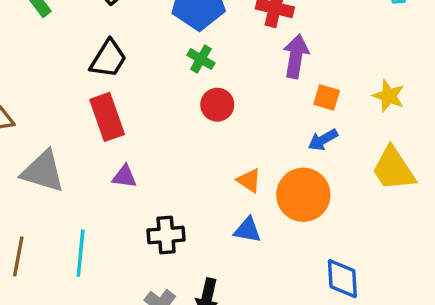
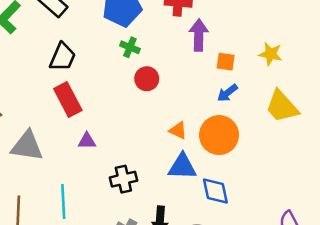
blue triangle: (248, 230) -> (182, 167), size x1.4
blue diamond: (342, 279) -> (215, 191), moved

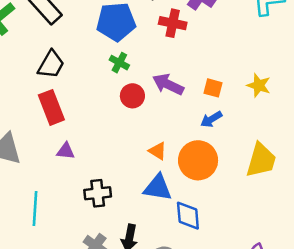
purple arrow: (199, 35) -> (168, 84), moved, turned -72
yellow trapezoid: (282, 106) -> (261, 160), moved, turned -129

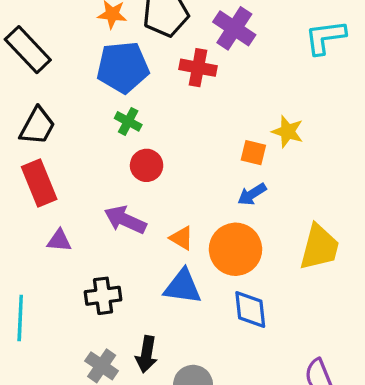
purple arrow: (168, 84) -> (125, 220), moved
yellow star: (259, 85) -> (288, 132), moved
blue diamond: (188, 216) -> (250, 309), moved

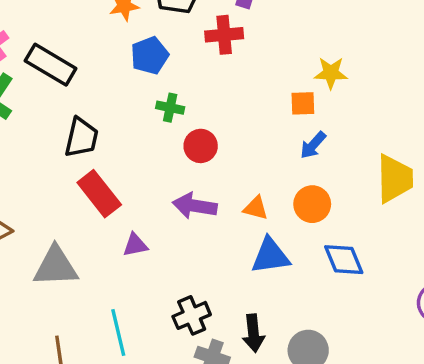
blue pentagon: (123, 67) -> (150, 56), size x0.7
orange circle: (235, 249) -> (312, 204), size x0.7
black cross: (103, 296) -> (192, 315), moved

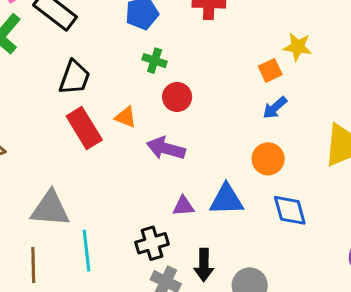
orange square: (303, 103) -> (270, 70), turned -30
orange triangle: (256, 208) -> (126, 117), moved
purple triangle: (135, 245) -> (183, 206), moved
gray triangle: (56, 266) -> (50, 209), moved

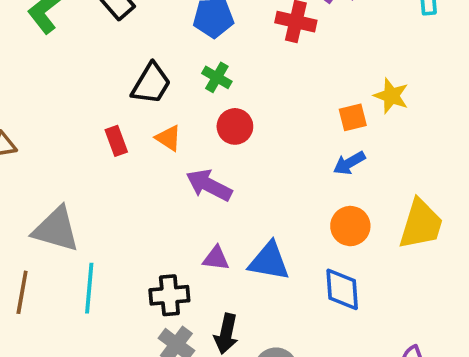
black trapezoid: (74, 78) -> (151, 84), moved
red rectangle: (84, 128) -> (116, 141), size x0.6
orange circle: (268, 159) -> (350, 226), moved

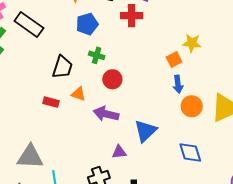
red rectangle: (116, 141) -> (51, 102), turned -42
blue arrow: (349, 163) -> (178, 84), turned -54
orange circle: (350, 226) -> (192, 106), moved
blue triangle: (269, 261) -> (145, 131), moved, turned -40

